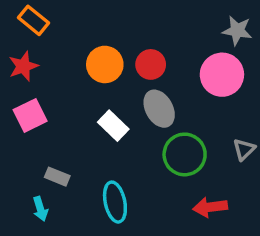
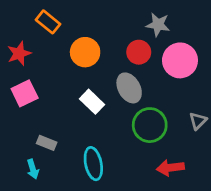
orange rectangle: (33, 20) -> (48, 22), moved
gray star: (237, 31) -> (158, 25), moved
red circle: (151, 64) -> (139, 52), moved

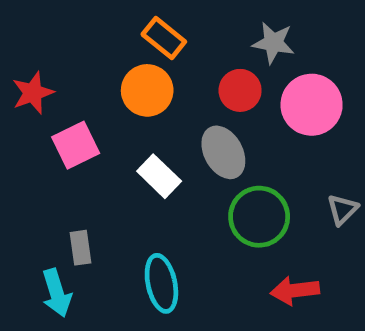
orange rectangle: (48, 22) -> (164, 38), moved
pink square: (25, 93) -> (76, 145), moved
gray rectangle: (47, 143) -> (80, 248), turned 60
cyan arrow: (33, 169) -> (57, 293), size x1.4

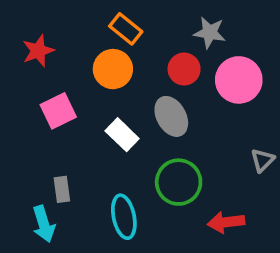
red star: (33, 93) -> (38, 51), moved
green circle: (259, 217) -> (179, 182), moved

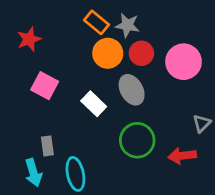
gray star: (210, 33) -> (127, 25), moved
orange circle: (113, 69) -> (108, 53), moved
pink square: (58, 111) -> (45, 86), turned -36
cyan ellipse: (124, 217) -> (75, 174), moved
red arrow: (226, 222) -> (182, 156), moved

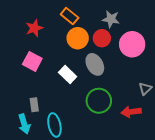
gray star: (127, 25) -> (111, 19), moved
red star: (29, 39) -> (34, 28), moved

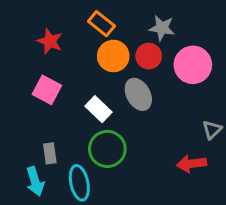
red star: (34, 28) -> (50, 41), turned -30
green circle: (99, 101) -> (107, 149), moved

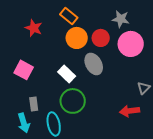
gray star: (162, 28) -> (121, 19), moved
pink square: (47, 90) -> (24, 70), moved

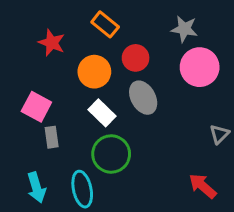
orange circle: (77, 38) -> (94, 72), moved
red circle: (101, 38) -> (136, 58), moved
gray rectangle: (34, 104) -> (52, 137), moved
red arrow: (130, 111) -> (203, 186), moved, turned 48

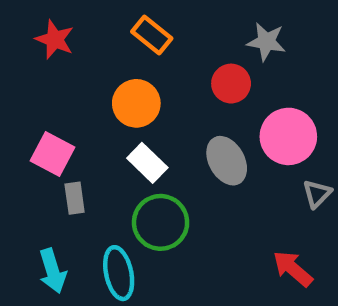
red star: (52, 43) -> (55, 39), moved
red circle: (136, 58) -> (231, 84), moved
pink circle: (200, 67) -> (288, 136), moved
gray ellipse: (143, 98) -> (227, 161), moved

